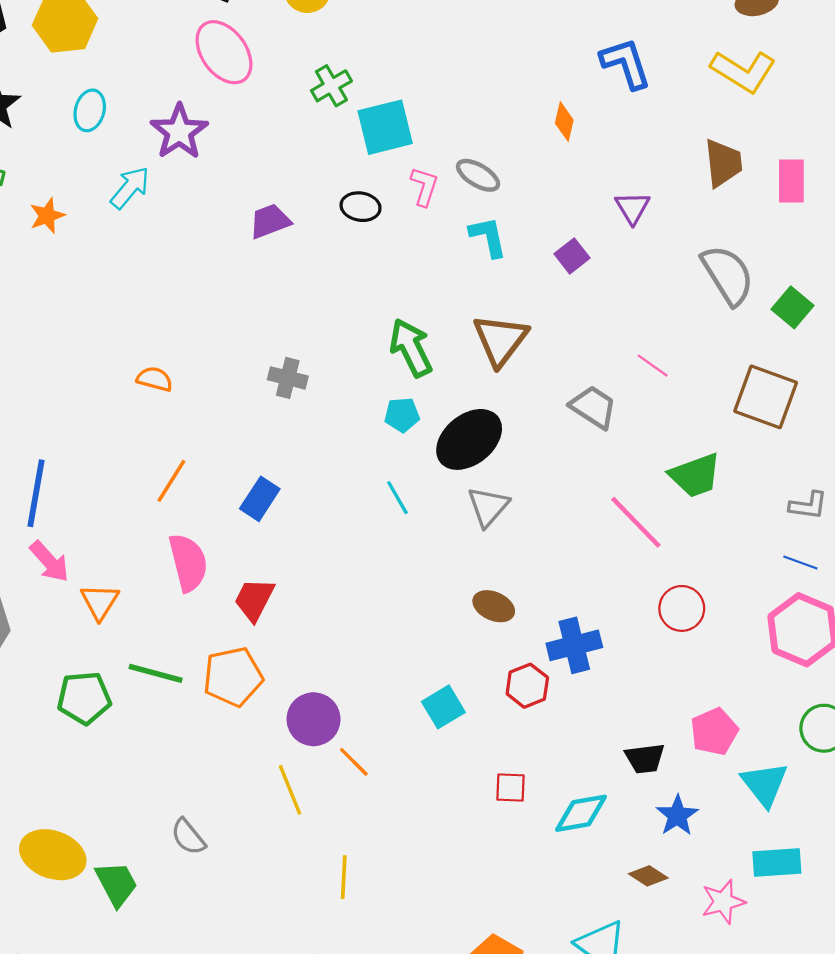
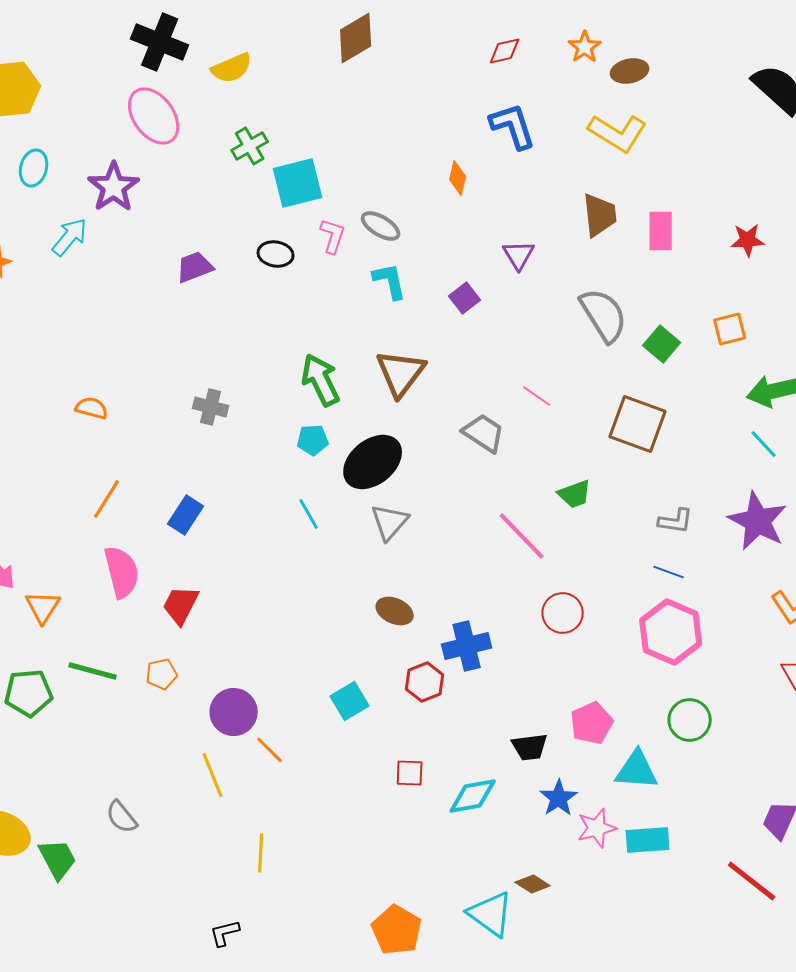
green trapezoid: (695, 475) -> (575, 494), size x0.7
orange pentagon: (233, 677) -> (162, 674), size x0.6
cyan triangle: (765, 784) -> (637, 770), turned -48
brown diamond: (648, 876) -> (533, 884), moved
pink star: (723, 902) -> (597, 828), moved

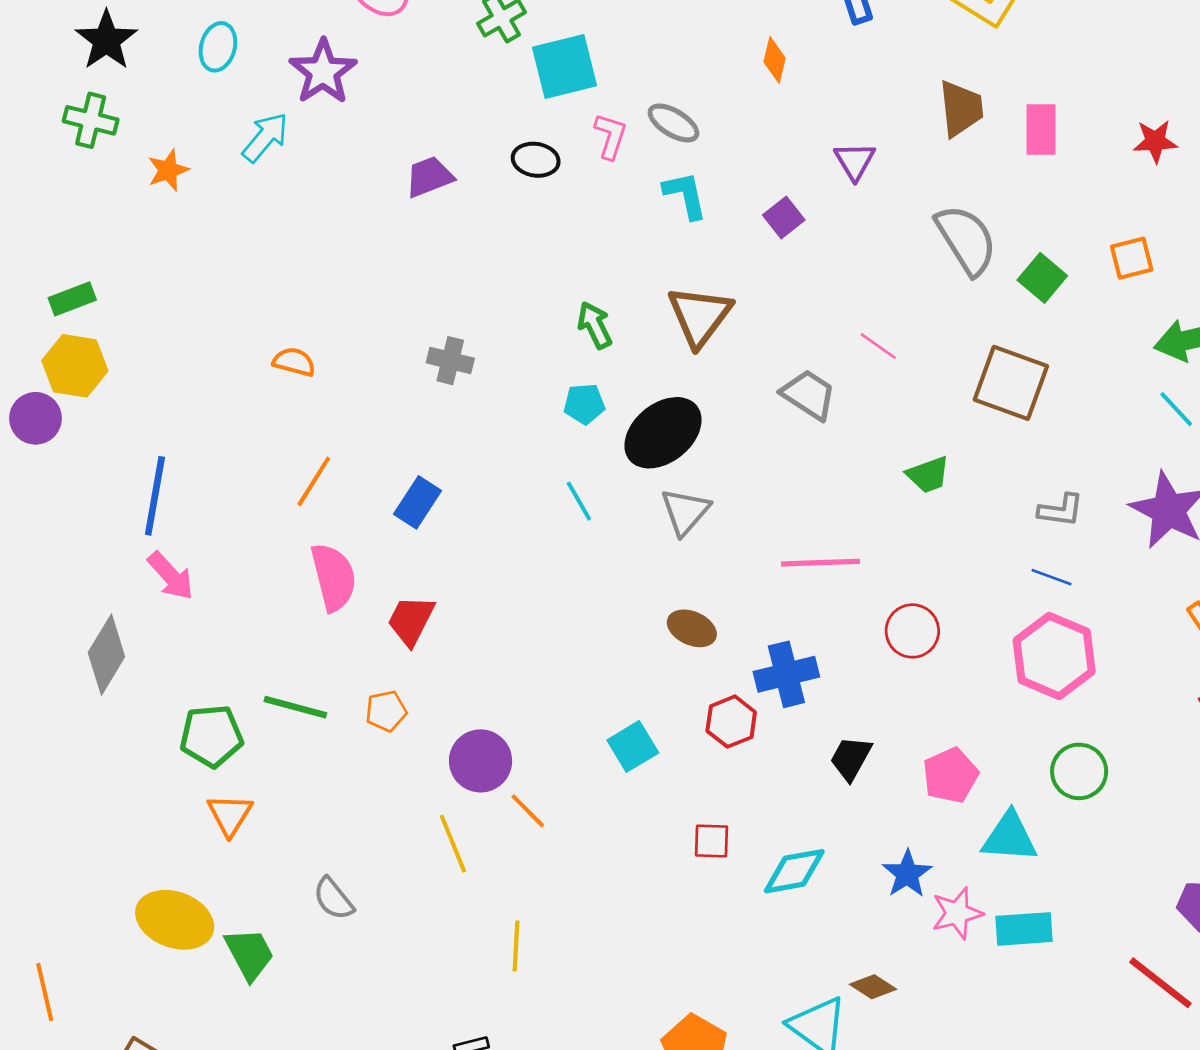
green arrow: (321, 380) -> (595, 325), size x0.7
pink line: (522, 536) -> (820, 563), moved, turned -48
orange triangle: (43, 607) -> (230, 815), moved
black trapezoid: (530, 747) -> (851, 758), moved, turned 126

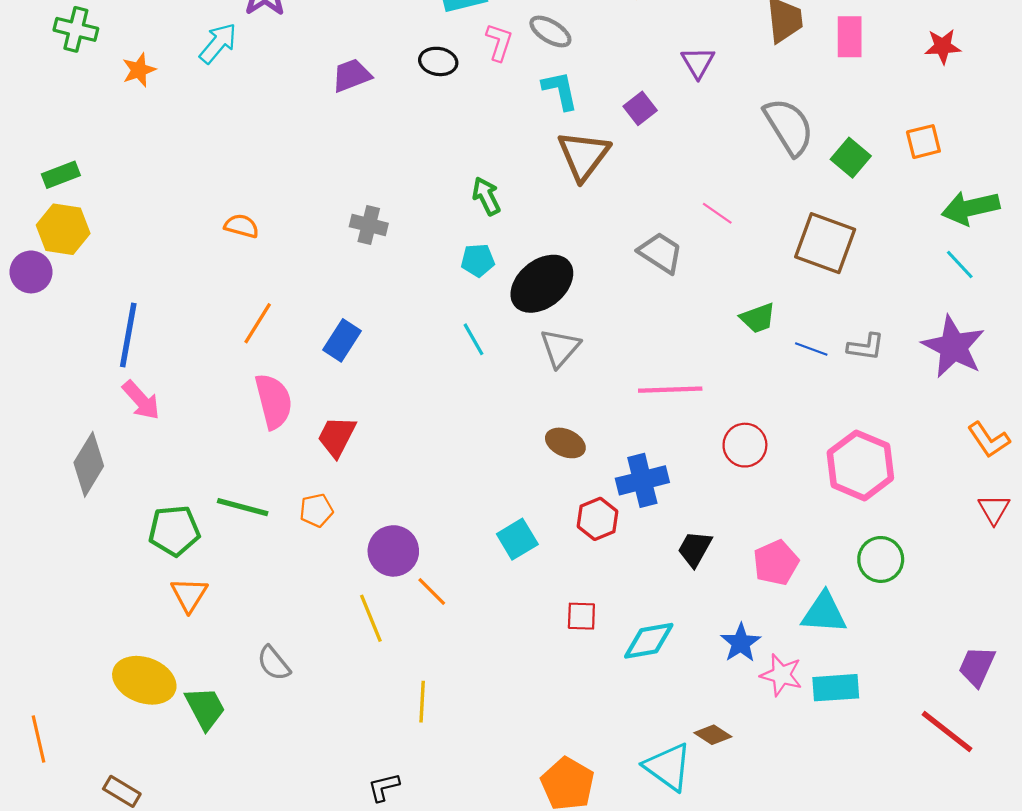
brown triangle: (700, 316) -> (584, 155), moved
blue line: (1052, 577) -> (811, 349), moved
pink star: (957, 913) -> (781, 675), turned 30

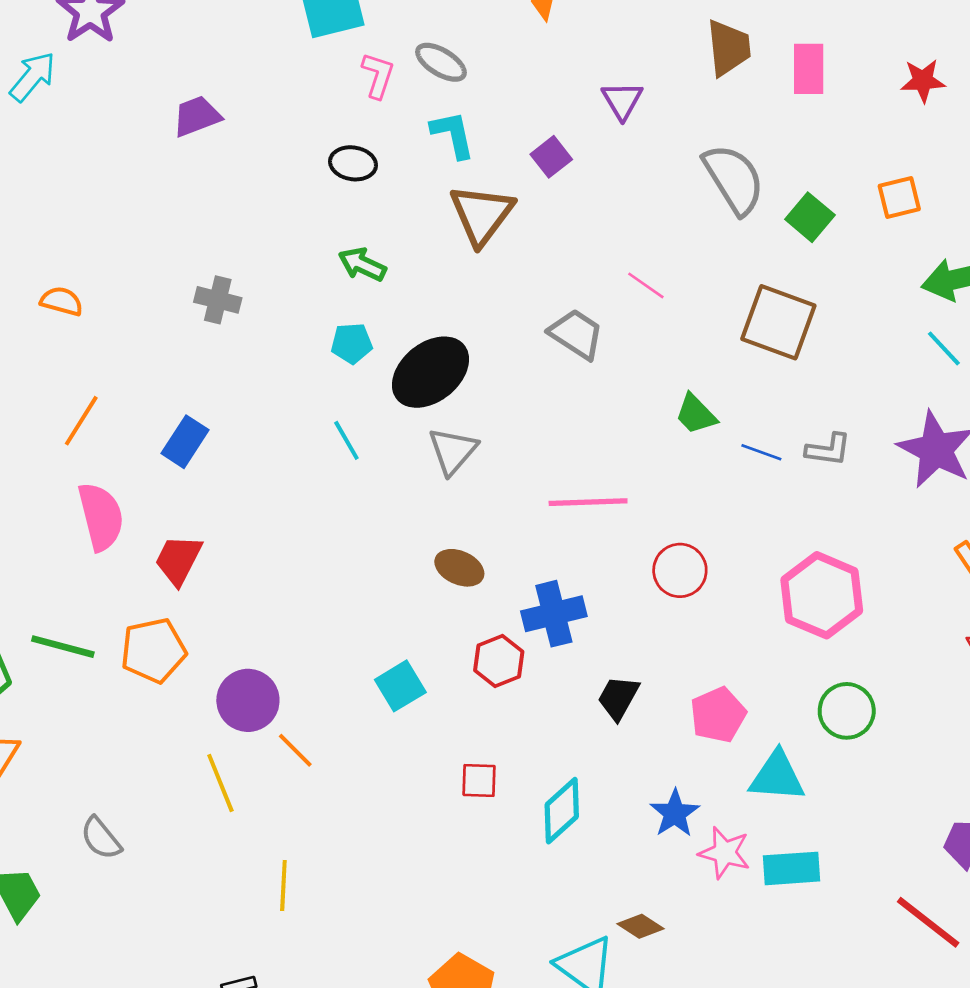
black ellipse: (438, 61) -> (353, 163), moved
green arrow: (486, 196) -> (362, 264), turned -39
green trapezoid: (758, 318) -> (696, 414), turned 66
orange pentagon: (316, 510) -> (153, 650), size x1.6
cyan diamond: (649, 641) -> (562, 811), turned -32

